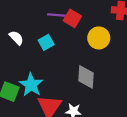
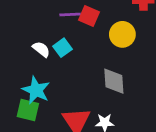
white semicircle: (16, 38) -> (41, 49), moved
cyan star: (31, 85) -> (36, 90), moved

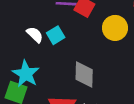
gray diamond: (114, 81) -> (84, 74), moved

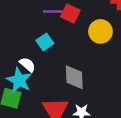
white semicircle: (35, 35) -> (27, 65), moved

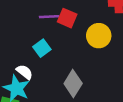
gray diamond: (74, 77) -> (73, 84), turned 35

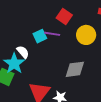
purple line: (49, 17) -> (52, 34), moved
gray diamond: (73, 84) -> (75, 69), moved, turned 40

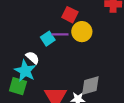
yellow circle: (86, 35) -> (82, 32), moved
gray diamond: (75, 69) -> (90, 86), moved

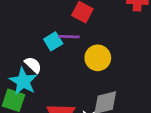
yellow circle: (82, 32) -> (98, 58), moved

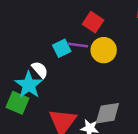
yellow circle: (98, 58) -> (104, 50), moved

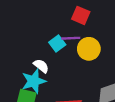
yellow circle: (104, 50) -> (89, 49), moved
cyan star: (29, 85) -> (34, 81), turned 30

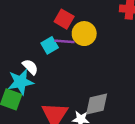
red square: (81, 15) -> (64, 19), moved
yellow circle: (89, 49) -> (84, 34), moved

